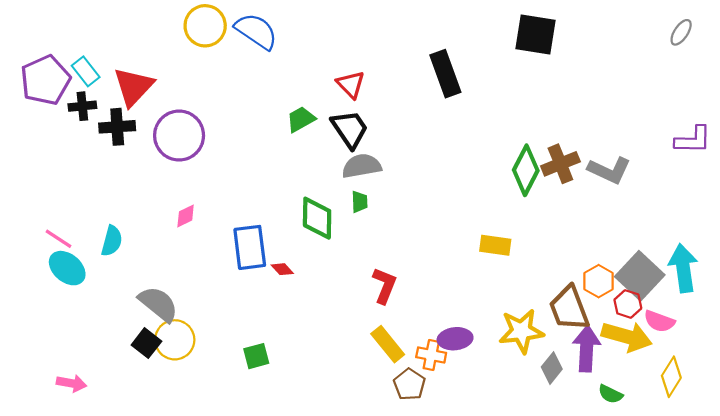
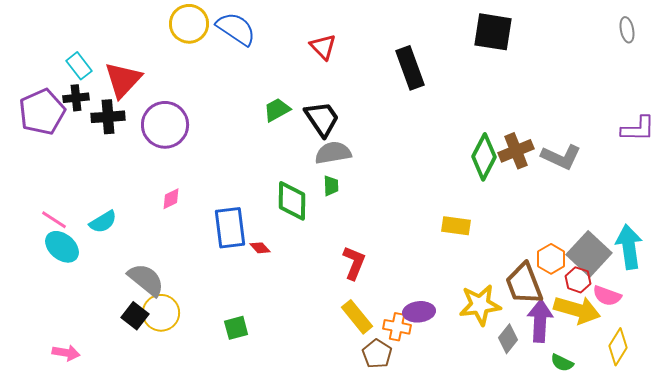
gray ellipse: (681, 32) -> (627, 30), turned -45
purple pentagon: (45, 80) -> (42, 112), moved
red triangle: (351, 84) -> (323, 47), moved
cyan semicircle: (112, 241) -> (103, 222), turned 44

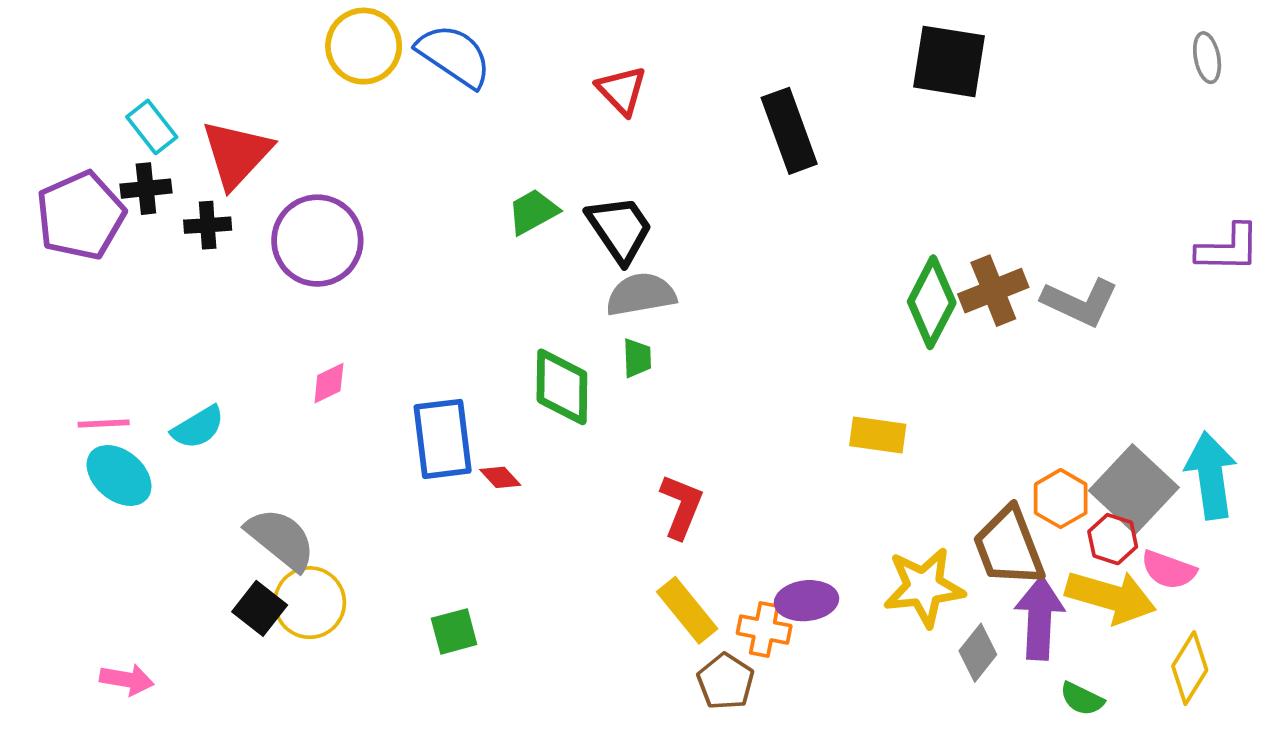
black cross: (108, 117) -> (208, 225), size x0.7
pink line: (54, 220) -> (104, 423), turned -36

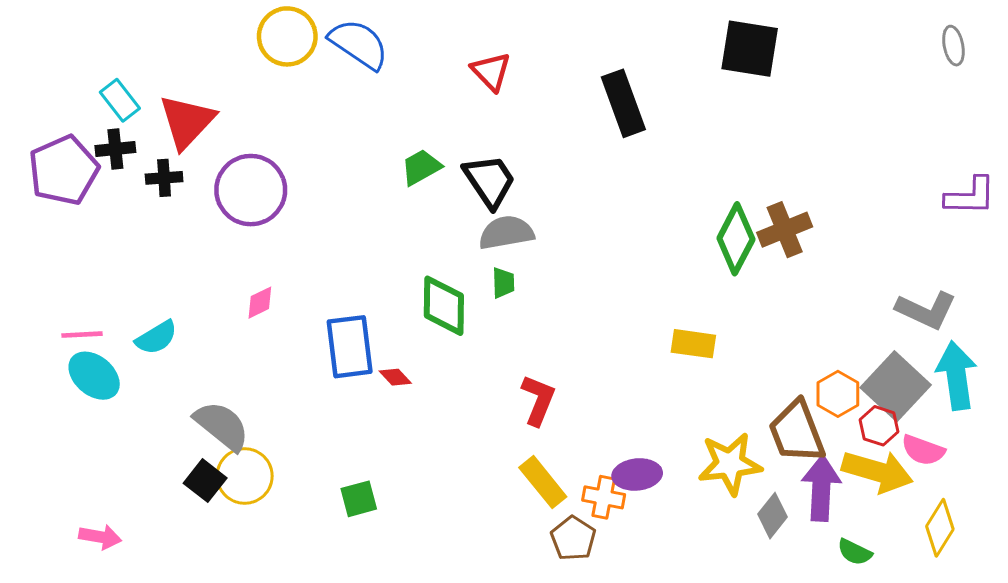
gray L-shape: (1080, 302) -> (926, 310), moved

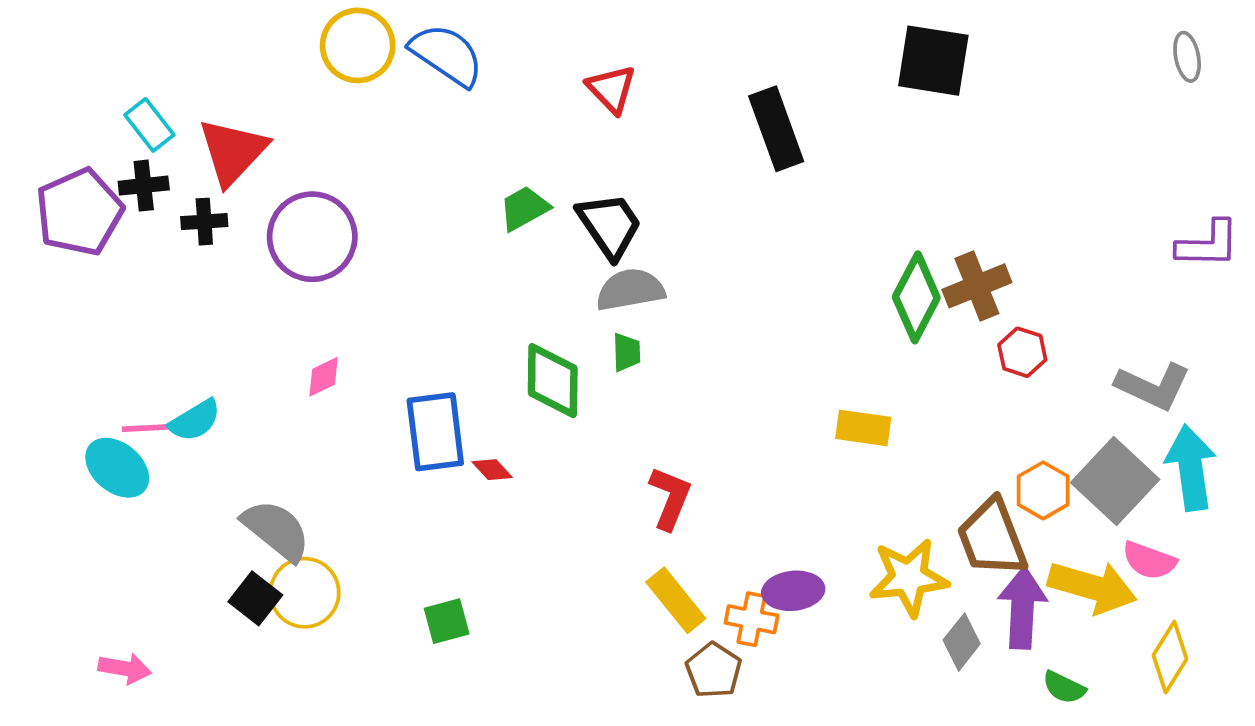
pink line: (82, 335) -> (147, 428), moved
red hexagon: (879, 426) -> (1022, 352), moved

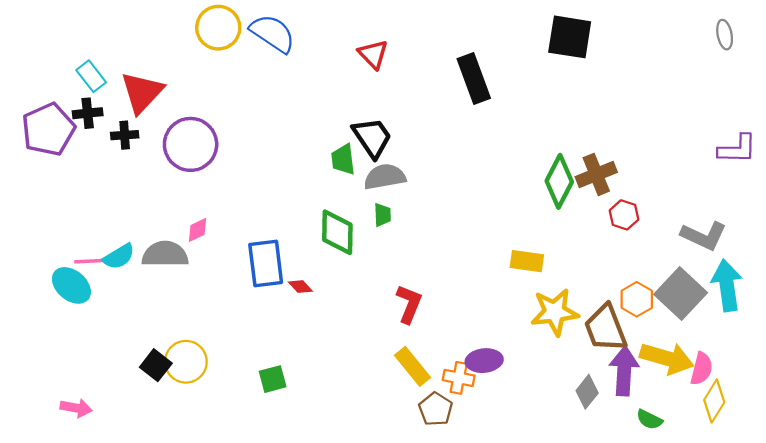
green trapezoid: (524, 208) -> (343, 159), moved, turned -68
gray semicircle: (276, 530) -> (165, 254), moved, turned -39
pink semicircle: (1149, 561) -> (701, 369), moved, turned -96
yellow star: (909, 578) -> (555, 312), moved

